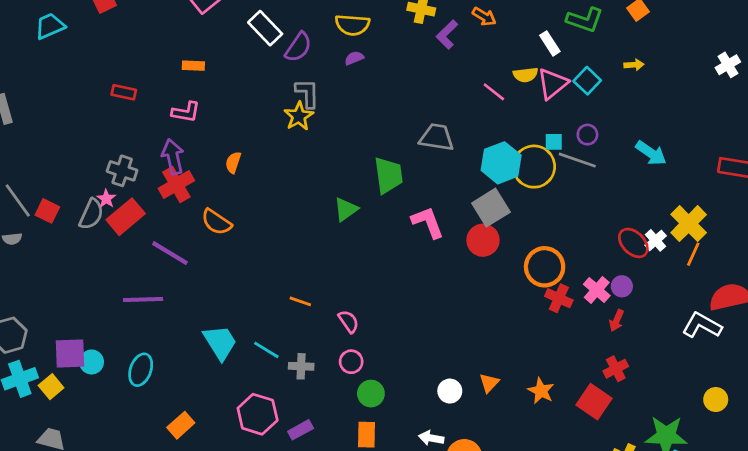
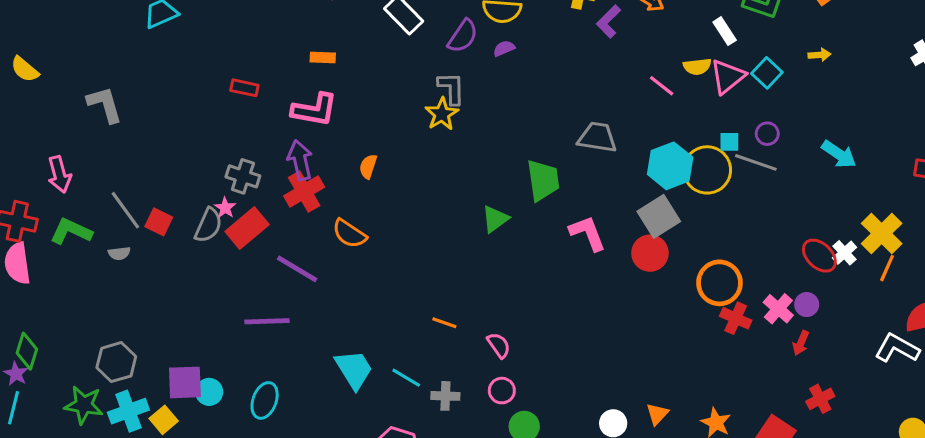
purple semicircle: (298, 47) -> (463, 36), moved
pink L-shape: (186, 112) -> (314, 110), size x1.4
red cross: (616, 369) -> (820, 399), moved

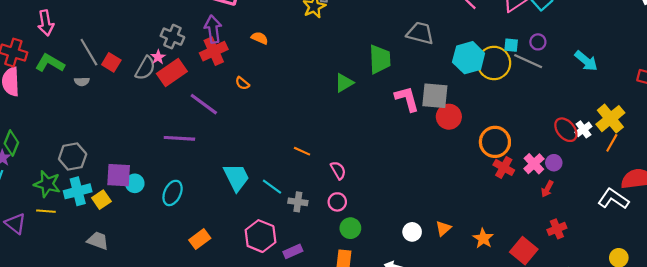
orange semicircle: (368, 166) -> (260, 38), turned 91
gray square: (659, 216) -> (435, 96), moved, turned 32
orange semicircle: (349, 234) -> (242, 83), size x0.6

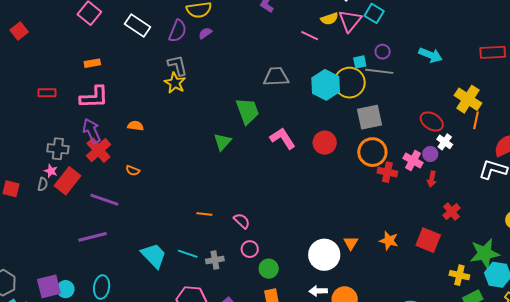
gray semicircle: (145, 68) -> (43, 184), size x0.6
gray square: (435, 96) -> (370, 117), moved
white cross: (583, 129) -> (445, 142), moved
white circle: (412, 232) -> (324, 255), size x1.8

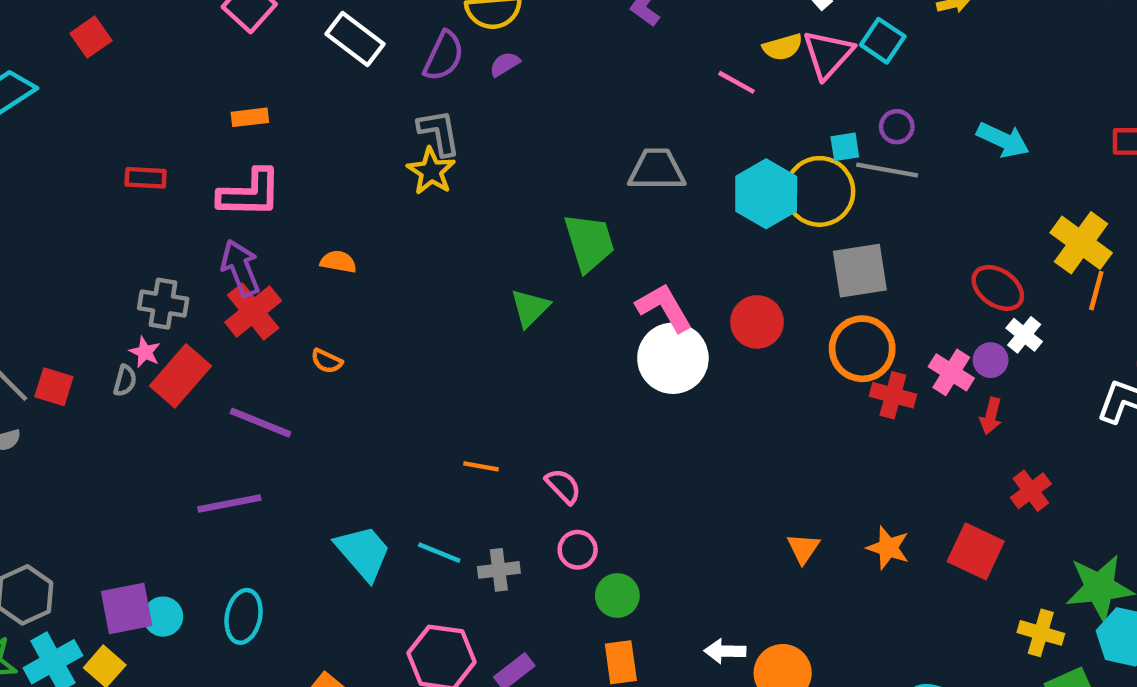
white circle: (324, 255) -> (673, 358), moved

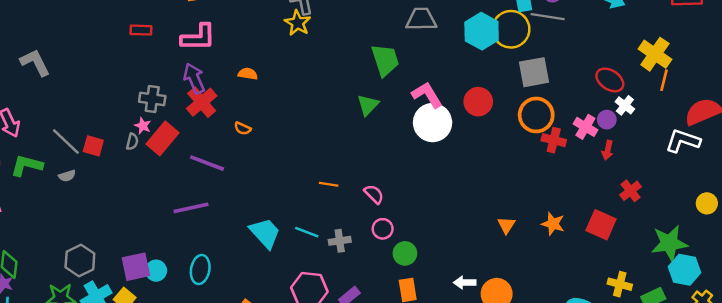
green triangle: (530, 308) -> (368, 105), moved
yellow cross: (1041, 633) -> (620, 284), moved

